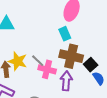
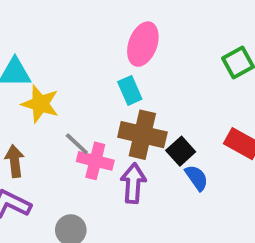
yellow star: (18, 61) -> (40, 104), moved

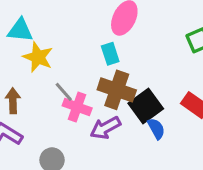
black square: (181, 151) -> (146, 106), size x1.5
purple arrow: (133, 183) -> (105, 128), turned -128

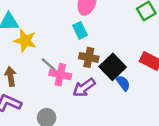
brown cross: (117, 90) -> (89, 57), size x0.7

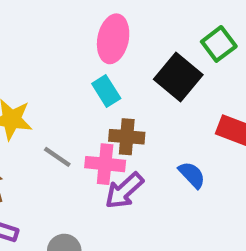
black square: (113, 67) -> (178, 77), moved
pink cross: (60, 75) -> (105, 164), moved

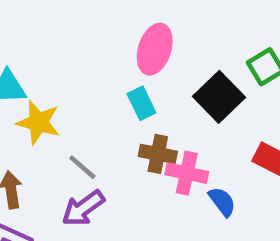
pink cross: (105, 164) -> (187, 173), moved
purple arrow: (124, 191) -> (83, 208), moved

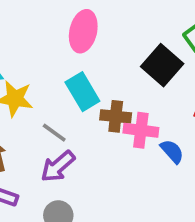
pink ellipse: (155, 49) -> (83, 31), moved
cyan rectangle: (141, 103) -> (82, 92), moved, size x1.4

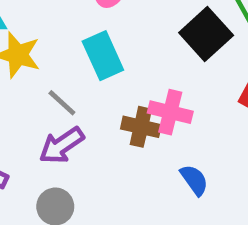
brown cross: (116, 116) -> (141, 127), moved
blue semicircle: (172, 151) -> (194, 180), moved

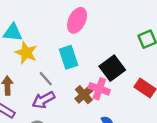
black square: (206, 34) -> (112, 68), moved
brown cross: (141, 127) -> (84, 95), turned 30

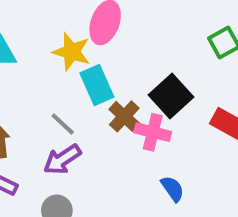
yellow star: (26, 53) -> (72, 52), moved
brown cross: (84, 95) -> (124, 116), moved

